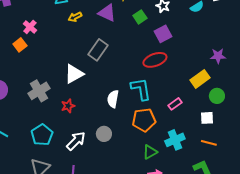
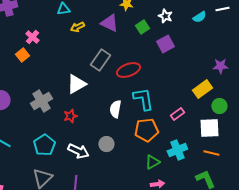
red ellipse: (155, 60) -> (128, 70), moved
white square: (207, 118) -> (209, 128), size x1.5
white arrow: (76, 141) -> (78, 151), turned 70

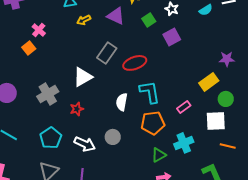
orange line: (211, 153) -> (228, 146), moved

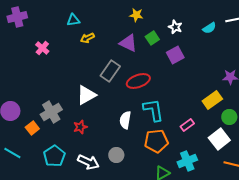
purple triangle: (116, 16) -> (128, 43), moved
orange square: (29, 48) -> (32, 128), moved
white square: (216, 121) -> (219, 139), turned -35

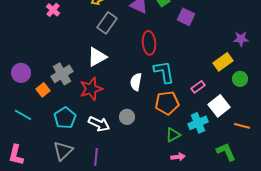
purple square: (175, 55) -> (186, 17), turned -36
gray rectangle: (110, 71) -> (107, 23), moved
red ellipse: (138, 81) -> (149, 43), turned -75
red star: (80, 127) -> (91, 89), size x1.6
white square: (219, 139) -> (219, 106), moved

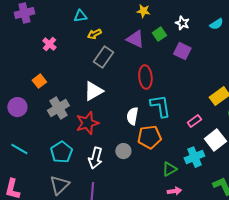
orange square: (43, 90) -> (39, 81), moved
orange pentagon: (167, 103) -> (149, 137), moved
white arrow: (99, 124) -> (95, 158), turned 80

